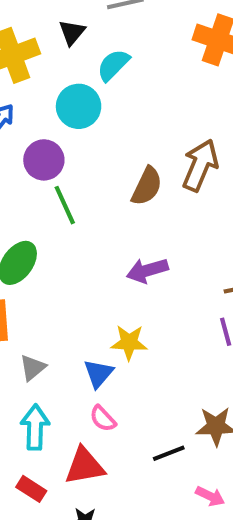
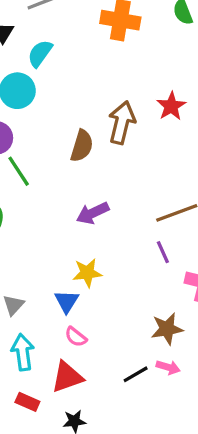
black line: (169, 453) -> (136, 374), moved
pink arrow: (210, 496) -> (168, 367), moved

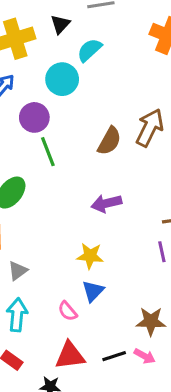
blue triangle: (67, 301) -> (93, 291), moved
red triangle: (67, 377) -> (70, 356), moved

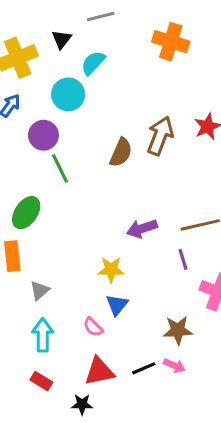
purple arrow: (106, 203) -> (142, 229), moved

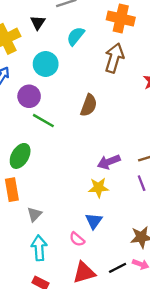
cyan semicircle: (93, 63) -> (76, 36), moved
brown arrow: (160, 136) -> (114, 58), moved
green line: (60, 168) -> (43, 121), turned -30
yellow star: (111, 270) -> (99, 188), moved

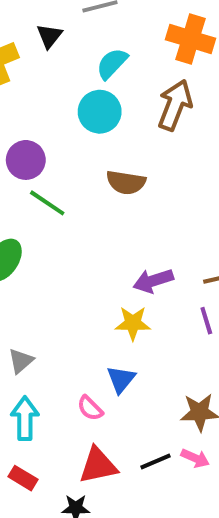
cyan circle: (46, 64) -> (100, 112), moved
brown semicircle: (89, 105) -> (126, 182), turned 75

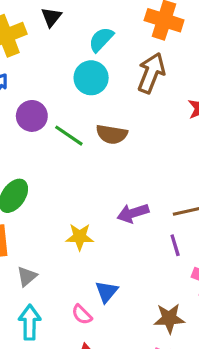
green line: (47, 203) -> (69, 136), moved
yellow star: (133, 323) -> (80, 237), moved

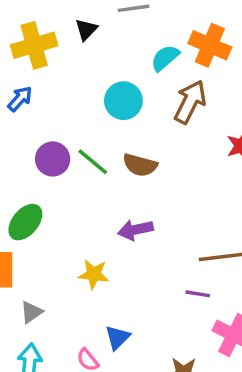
cyan semicircle: (101, 39) -> (165, 58), moved
purple circle: (32, 116) -> (53, 159), moved
purple arrow: (133, 213) -> (135, 230), moved
purple line: (175, 245) -> (198, 294), turned -70

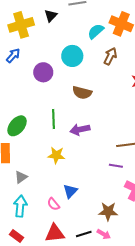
brown arrow: (190, 102) -> (110, 56), size x0.7
purple circle: (53, 159) -> (43, 72), moved
green line: (93, 162) -> (53, 119), moved, turned 48

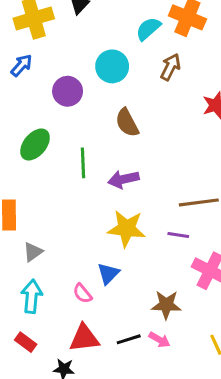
brown semicircle: (82, 93) -> (127, 123), turned 48
green ellipse: (17, 126) -> (35, 145), moved
yellow star: (56, 155) -> (126, 229), moved, size x1.4

